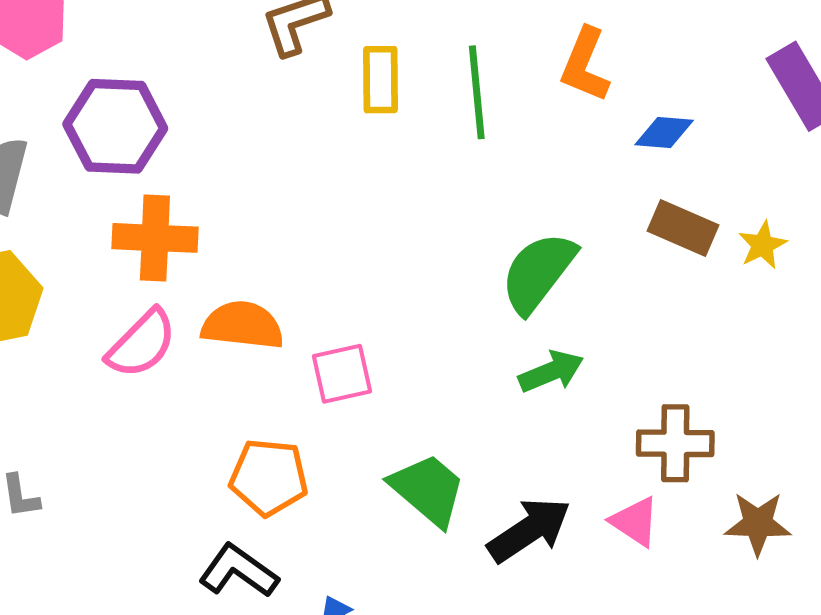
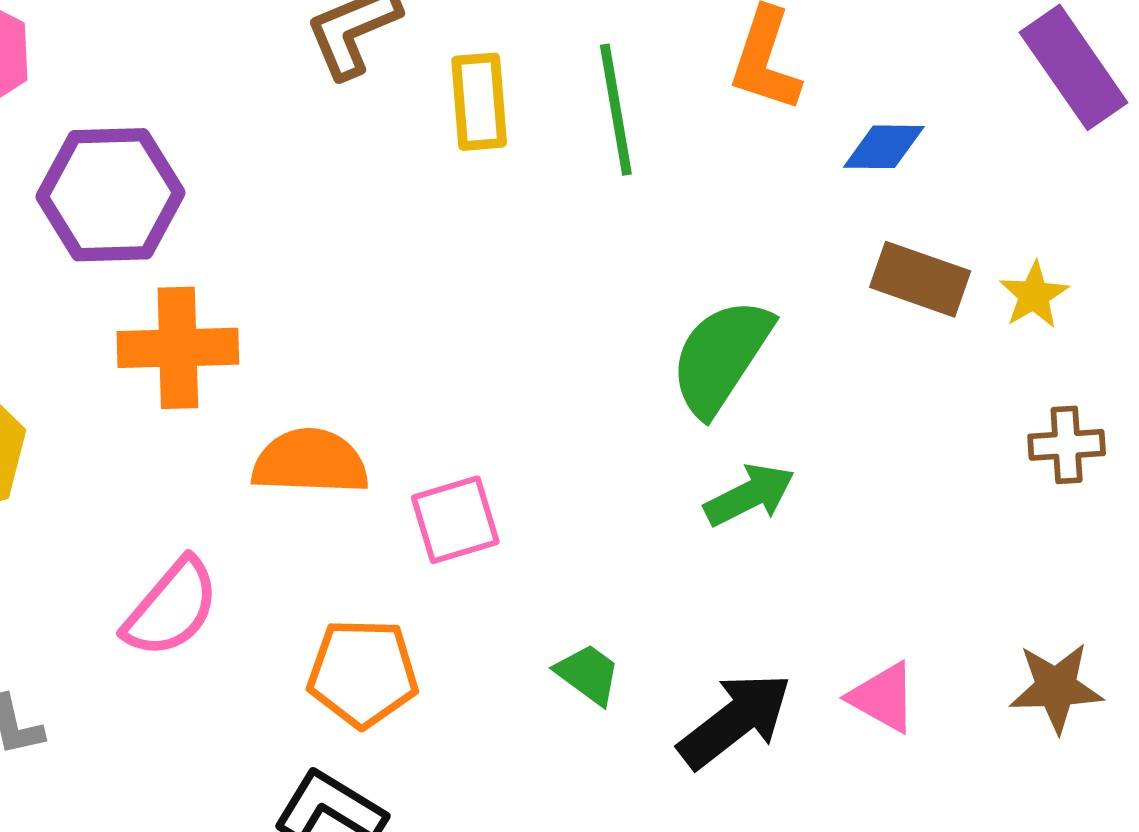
pink semicircle: (142, 344) -> (171, 608), moved
brown cross: (675, 443) -> (1067, 445), moved, size x0.7
green trapezoid: (428, 490) -> (588, 674), size x0.6

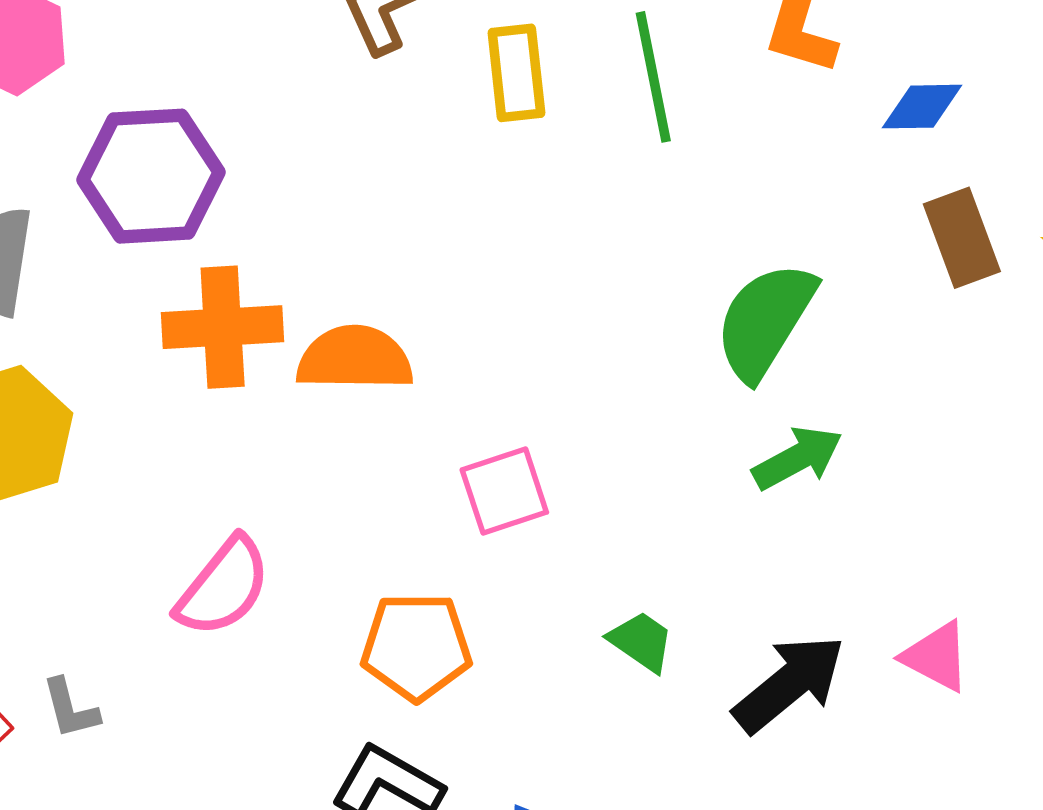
brown rectangle: (920, 279) -> (962, 238), turned 52
orange semicircle: (310, 462) -> (355, 358), moved

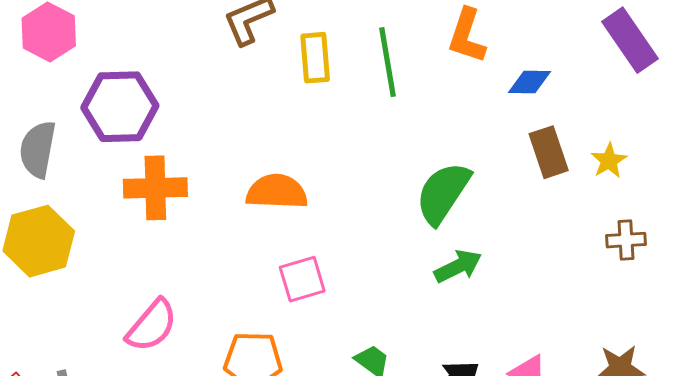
orange semicircle: (355, 358) -> (277, 192), moved

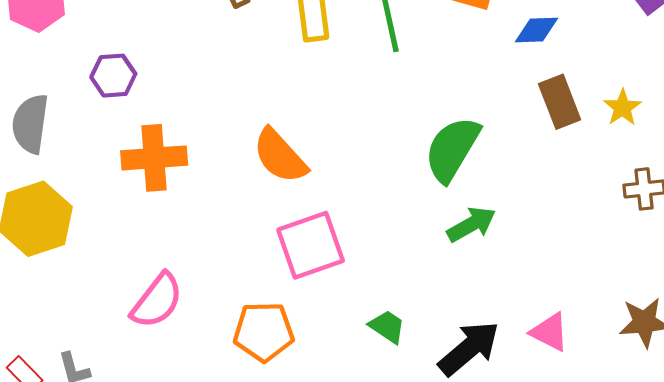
purple hexagon: (120, 107) -> (113, 76), size x0.6
orange semicircle: (277, 192) -> (280, 156), turned -132
pink square: (302, 279) -> (311, 245), size x1.4

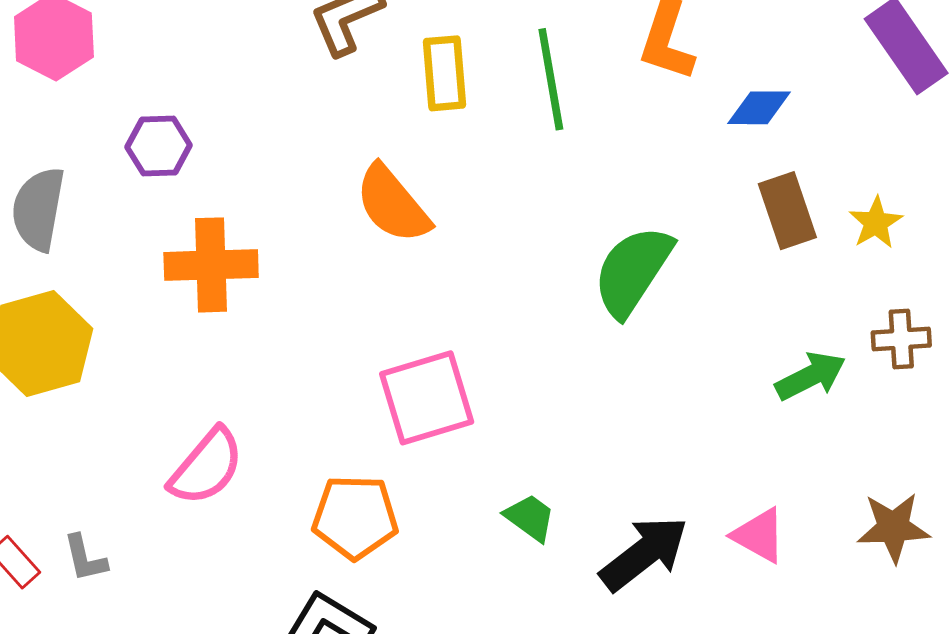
orange semicircle: (280, 156) -> (393, 204), moved
green arrow: (471, 224) -> (811, 376), moved

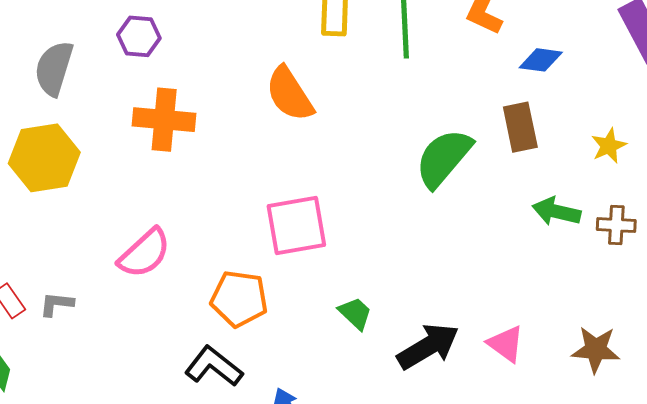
brown rectangle: (787, 211) -> (520, 127), moved
green arrow: (811, 376) -> (556, 211), moved, turned -147
gray L-shape: (85, 558) -> (56, 304), turned 102

